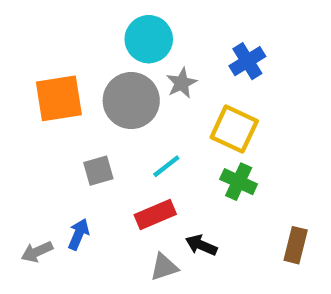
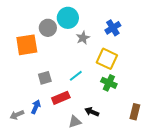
gray circle: (131, 101) -> (48, 28), moved, size x0.7
red rectangle: (155, 214) -> (61, 98), moved

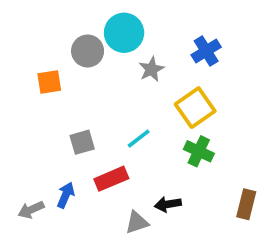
orange square: (27, 45) -> (49, 82), size x0.6
yellow square: (107, 59) -> (195, 108), turned 30
black arrow: (92, 112) -> (168, 204), turned -32

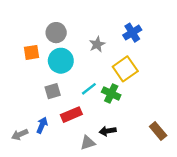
cyan circle: (124, 33) -> (61, 61), moved
green cross: (199, 151) -> (111, 93), moved
brown rectangle: (246, 204) -> (158, 131), turned -54

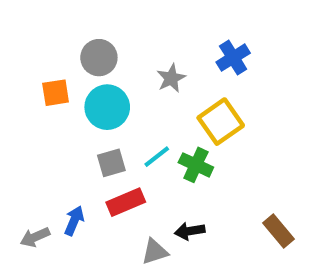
gray square: (53, 91) -> (111, 163), moved

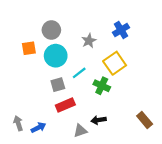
cyan line: (157, 157) -> (79, 73), moved
blue arrow: (74, 221) -> (39, 127), moved, turned 40
gray arrow: (35, 237) -> (18, 123), turned 96

